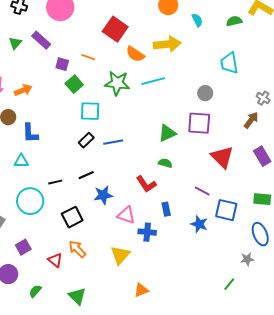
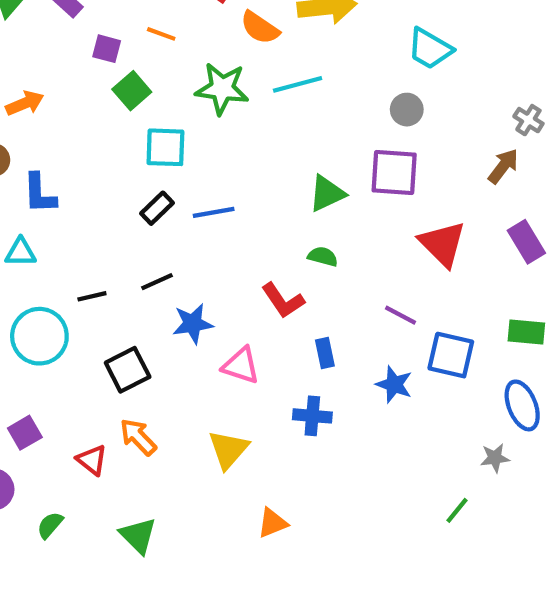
cyan trapezoid: (229, 63) -> (430, 49), moved, turned -50
blue cross: (147, 232) -> (312, 416), moved

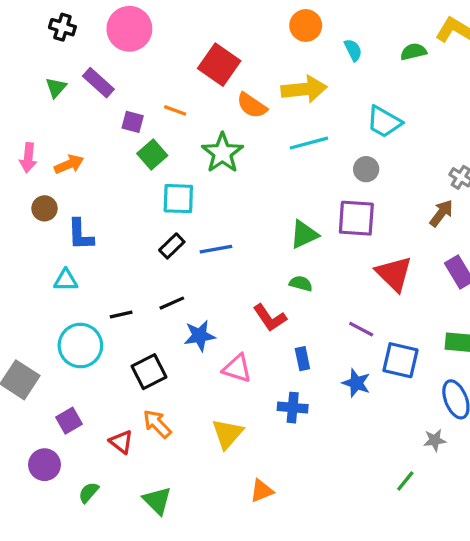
cyan line: (298, 84) -> (309, 143), moved
green star: (222, 89) -> (222, 153), turned 30

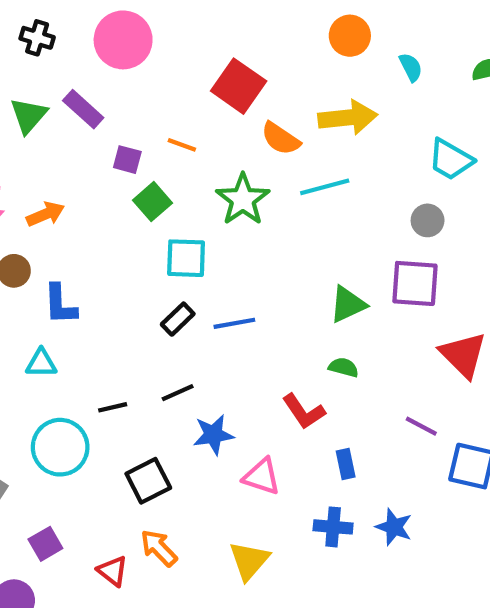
green triangle: (56, 88) -> (29, 115), size x1.4
cyan line: (309, 143) -> (325, 187), moved
blue star: (356, 383) -> (394, 527), moved

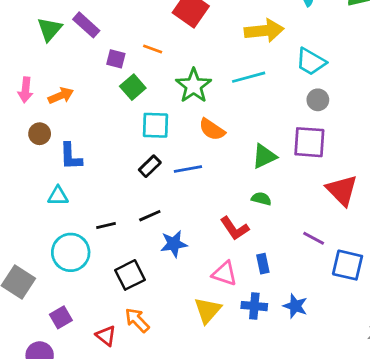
orange semicircle: (281, 139) -> (212, 129), moved
cyan trapezoid: (451, 160) -> (311, 62), moved
pink triangle: (262, 477) -> (225, 274), moved
yellow triangle: (249, 561) -> (208, 310), moved

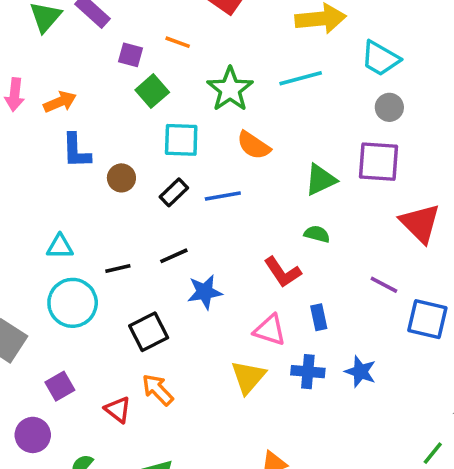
brown circle: (40, 134) -> (121, 178), moved
blue L-shape: (71, 156) -> (76, 151), moved
cyan triangle: (58, 196) -> (60, 247), moved

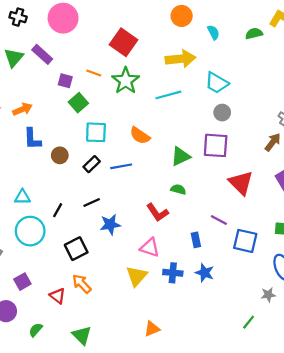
green star: (230, 89) -> (126, 81), moved
black line: (118, 268) -> (58, 210), turned -48
blue rectangle: (319, 317) -> (196, 240), moved

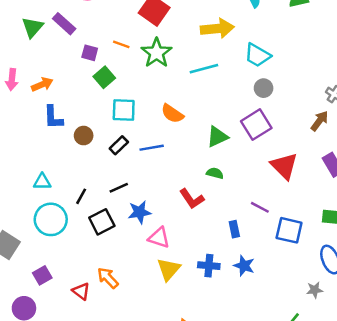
purple square: (216, 145) -> (256, 125), turned -36
pink triangle: (150, 248) -> (159, 238), moved
black square: (76, 249) -> (102, 222), moved

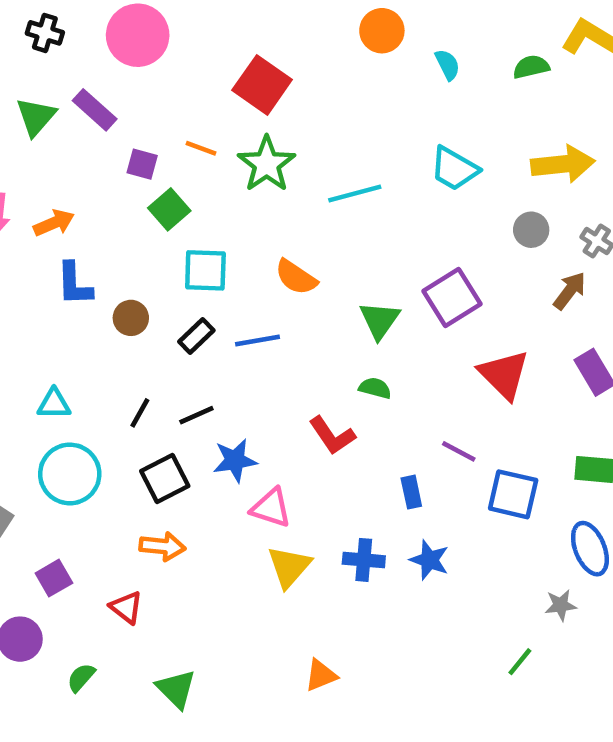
yellow arrow: (217, 29) -> (563, 164), moved
gray circle: (264, 88) -> (531, 230), moved
green triangle: (217, 137) -> (380, 320), turned -30
black line: (81, 196) -> (140, 413), moved
orange arrow: (108, 278) -> (162, 546), moved, turned 140

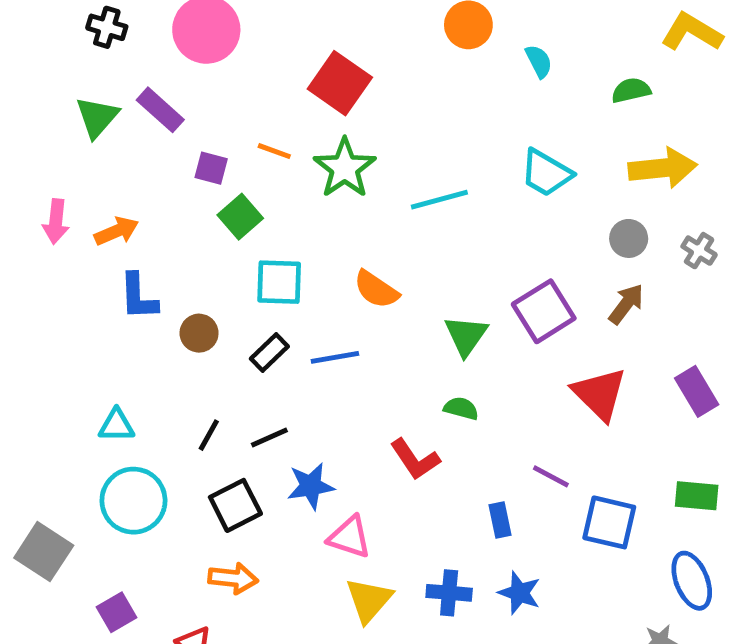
green semicircle: (531, 67) -> (631, 90), moved
brown arrow: (570, 291) -> (626, 304), moved

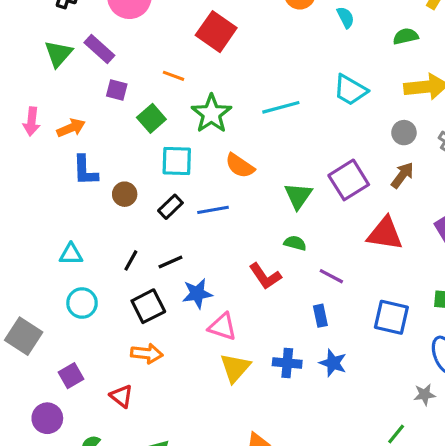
purple square: (211, 168) -> (117, 90), moved
green star: (345, 168) -> (211, 114), moved
red triangle: (600, 394) -> (385, 234), turned -36
purple line: (551, 476) -> (331, 276), moved
cyan circle: (133, 501) -> (82, 303), size x0.7

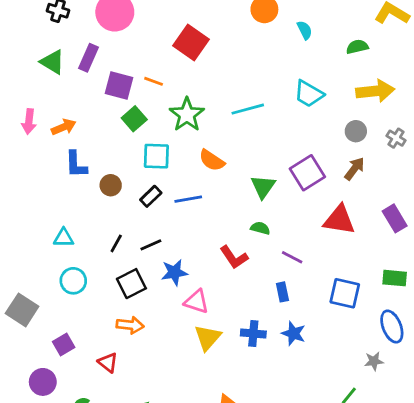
purple rectangle: (99, 49) -> (88, 58), turned 72
green triangle: (58, 54) -> (52, 62), turned -40
purple square: (117, 90) -> (119, 85), moved, size x1.5

